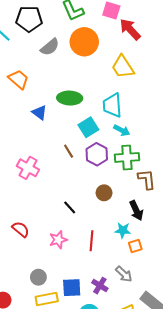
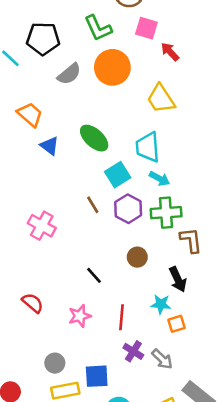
red arrow: (130, 29) -> (170, 52), size x0.7
green ellipse: (70, 98) -> (94, 138), turned 40
blue triangle: (39, 113) -> (50, 146), moved
purple cross: (100, 286) -> (133, 351), moved

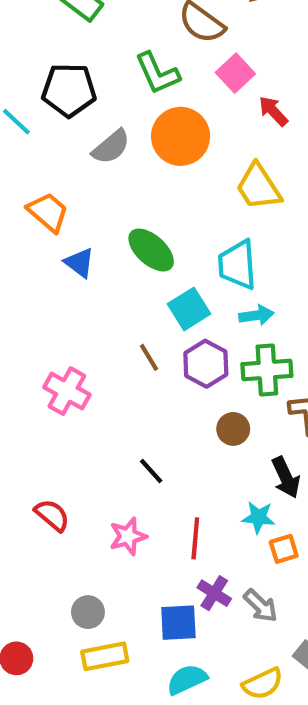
pink square: (146, 28) -> (235, 73), turned 30
cyan arrow: (159, 179) -> (256, 315), turned -36
brown circle: (137, 257) -> (233, 429), moved
blue square: (97, 376) -> (178, 623), moved

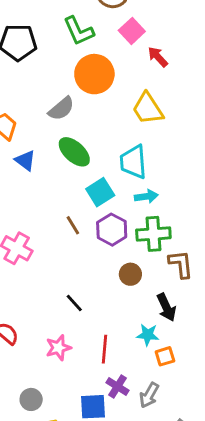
gray semicircle: (111, 147) -> (61, 109), moved
gray arrow: (261, 606) -> (149, 395), turned 75

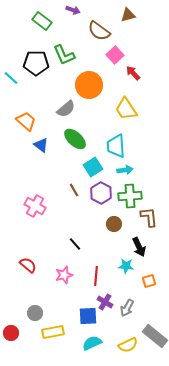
green L-shape: (79, 31) -> (64, 55), moved
orange square: (165, 356) -> (149, 281), moved
gray circle: (31, 399) -> (35, 313), moved

